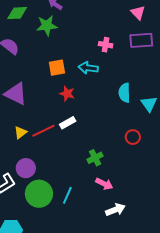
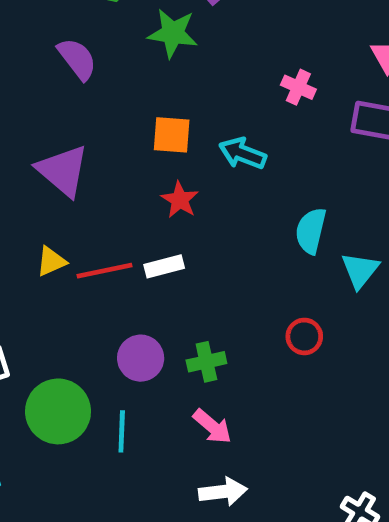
pink cross: (106, 45) -> (298, 87), moved
purple circle: (26, 168) -> (141, 358), moved
cyan line: (67, 195) -> (122, 431), turned -36

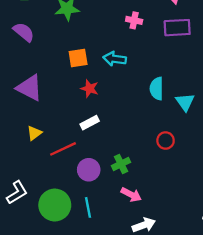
red line: (104, 271) -> (63, 149), moved

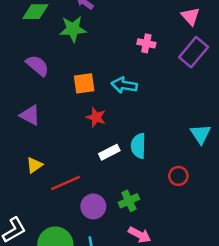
purple rectangle: (177, 28) -> (194, 52), turned -48
purple semicircle: (24, 32) -> (37, 66), moved
purple triangle: (30, 88) -> (30, 115), size x0.7
cyan semicircle: (157, 89) -> (138, 146), moved
white rectangle: (90, 123) -> (109, 152), moved

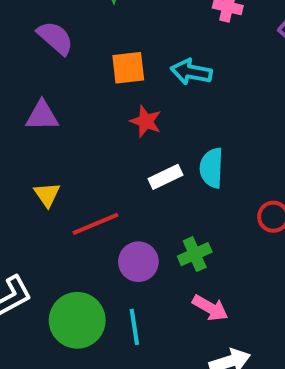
purple triangle: (30, 115) -> (42, 116), turned -30
yellow triangle: (34, 165) -> (47, 194), turned -30

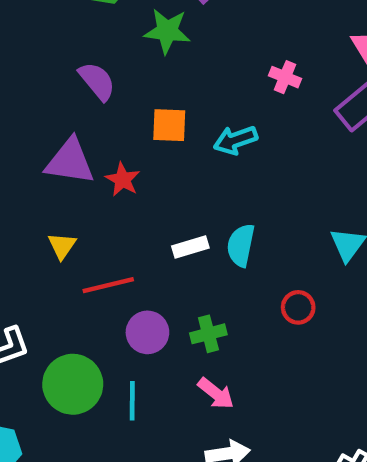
cyan arrow: (191, 72) -> (235, 140), turned -39
purple triangle: (42, 116) -> (70, 161), size x1.4
red star: (146, 121) -> (123, 180), moved

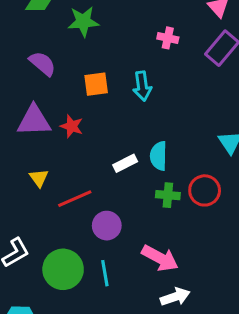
cyan arrow: (235, 140) -> (142, 86), turned -68
red circle: (298, 307) -> (205, 190), size x1.4
green cross: (208, 334) -> (168, 195), moved, turned 30
pink arrow: (216, 393) -> (160, 258), size x1.4

